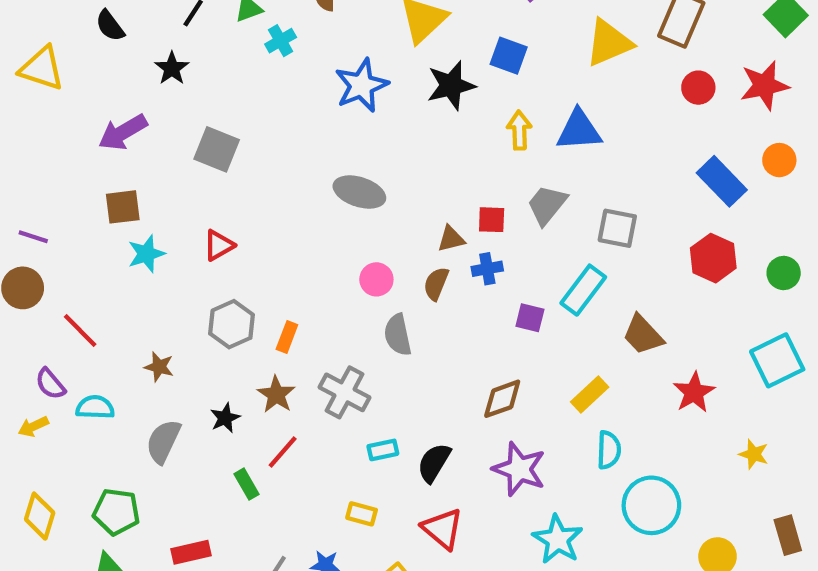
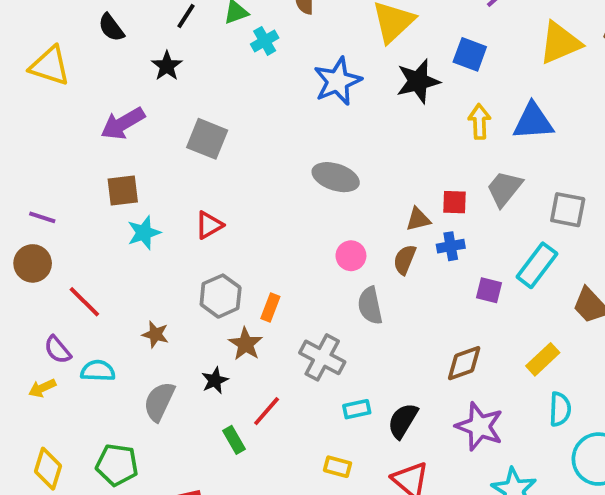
brown star: (276, 395) -> (245, 344), moved

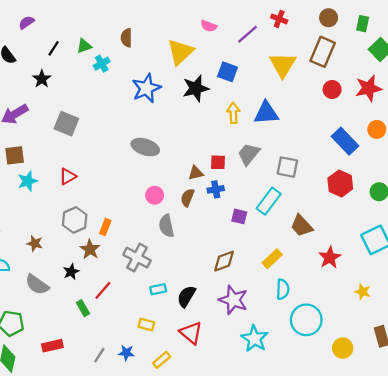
yellow triangle: (560, 43) -> (283, 65), turned -36
gray semicircle: (159, 401) -> (37, 285), turned -80

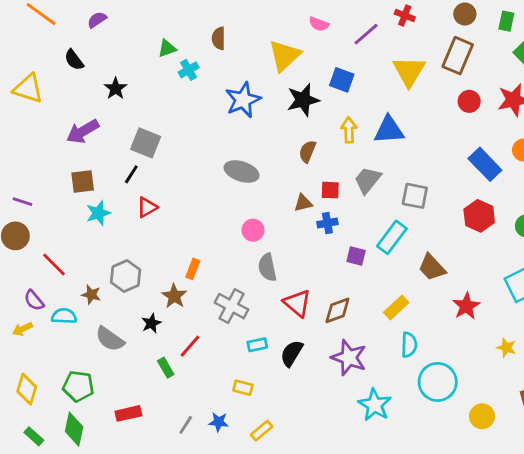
black line: (54, 48) -> (131, 174), moved
brown semicircle: (188, 198) -> (307, 151), moved
gray hexagon: (75, 220) -> (126, 276), moved
brown star: (35, 243) -> (91, 295), moved
red triangle: (191, 333) -> (297, 303), moved

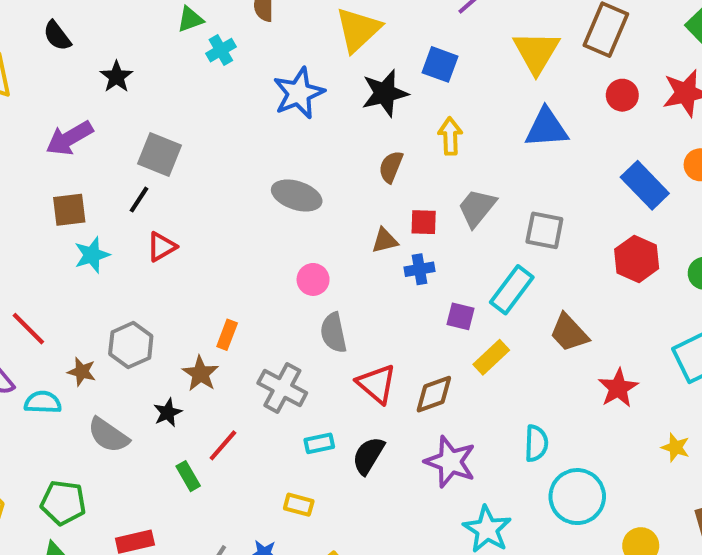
blue triangle: (389, 130) -> (547, 128), moved
yellow rectangle: (396, 307) -> (491, 357), moved

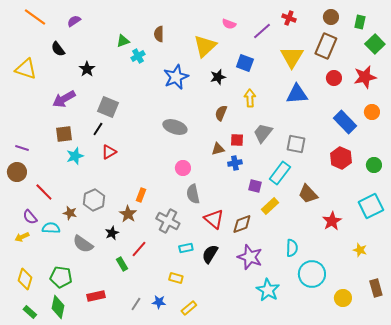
black star: (385, 93) -> (218, 77), size x0.7

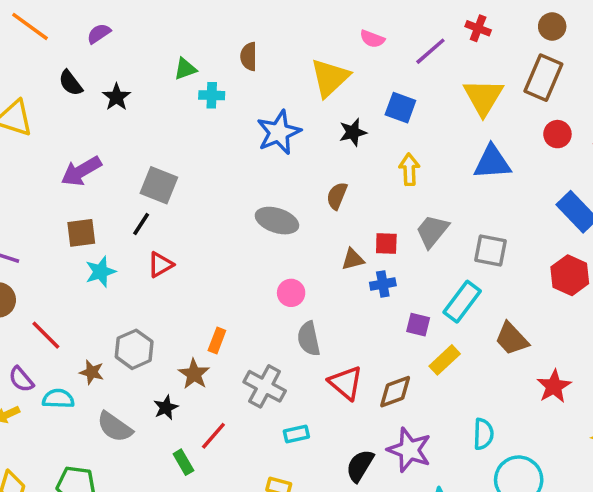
cyan cross: (138, 56) -> (212, 95), turned 32
black star: (87, 69) -> (116, 97), moved
brown semicircle: (221, 113) -> (337, 196), moved
black semicircle: (210, 254) -> (360, 466), moved

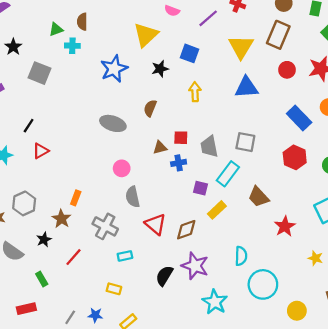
brown semicircle: (249, 56) -> (82, 22), moved
gray square: (159, 185) -> (40, 73), moved
gray trapezoid: (432, 231) -> (209, 146), moved, turned -50
green rectangle: (183, 462) -> (42, 279), moved

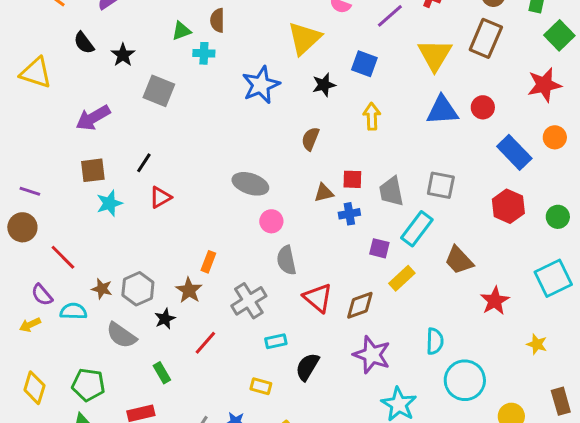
red circle: (287, 70) -> (483, 107), moved
gray ellipse: (113, 123) -> (250, 184), moved
gray hexagon: (24, 203) -> (138, 289), moved
gray cross: (105, 226) -> (249, 301), turned 30
black semicircle: (164, 276) -> (307, 367), moved

